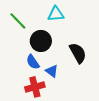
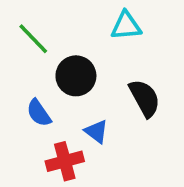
cyan triangle: (56, 14) -> (126, 26), moved
blue semicircle: (33, 62) -> (39, 113), moved

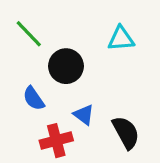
cyan triangle: (126, 26) -> (121, 39), moved
black semicircle: (145, 98) -> (126, 132), moved

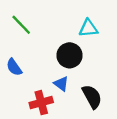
black circle: (66, 66) -> (70, 55), moved
blue semicircle: (34, 98) -> (14, 67), moved

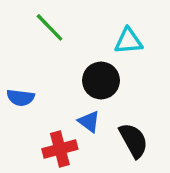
green line: (21, 25) -> (50, 27), moved
blue semicircle: (14, 67) -> (21, 98), turned -48

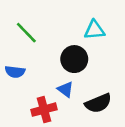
green line: (50, 27) -> (26, 33), moved
black semicircle: (134, 140) -> (98, 103), turned 96

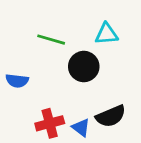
green line: (26, 33) -> (51, 40), moved, turned -30
blue triangle: (65, 89) -> (81, 128), moved

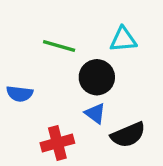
blue triangle: (81, 128) -> (95, 113), moved

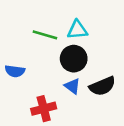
cyan triangle: (123, 39) -> (77, 30), moved
black semicircle: (128, 135) -> (102, 86), moved

